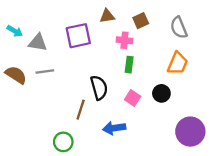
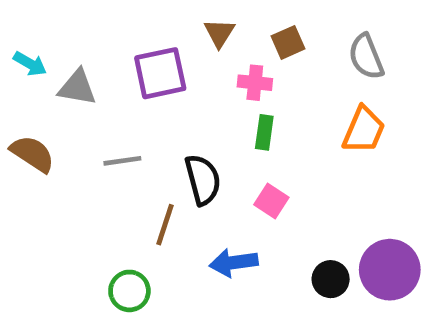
brown triangle: (107, 16) -> (219, 33), turned -49
gray line: (45, 71) -> (122, 161), moved
black circle: (161, 93) -> (331, 279), moved

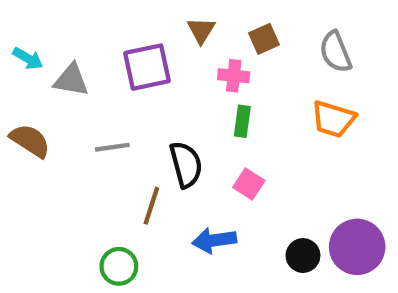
orange trapezoid: (364, 130) -> (333, 119), turned 84

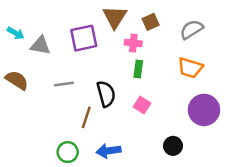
brown triangle: (201, 30) -> (115, 17), size x1.5
gray semicircle: (335, 52) -> (192, 29), turned 80
blue arrow: (214, 240) -> (109, 151), moved
purple circle: (357, 247) -> (204, 110), moved

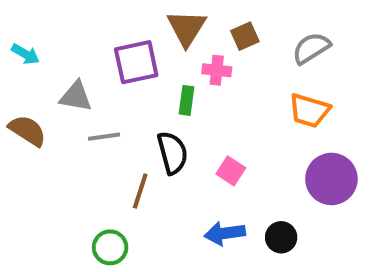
gray triangle: (40, 45) -> (76, 96), moved
green rectangle: (138, 69) -> (187, 100), moved
blue arrow: (109, 151) -> (225, 233), moved

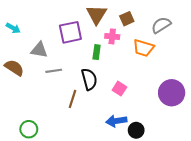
orange trapezoid: (309, 111) -> (143, 48), moved
black circle: (281, 237) -> (136, 130), moved
green circle: (110, 247) -> (29, 129), moved

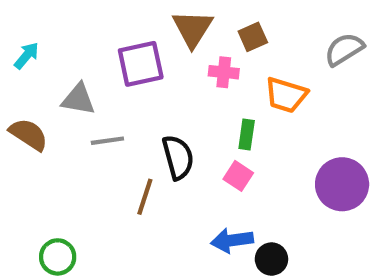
gray semicircle: (161, 25) -> (344, 49), moved
cyan arrow: (13, 28) -> (26, 56), turned -80
green rectangle: (97, 52) -> (247, 134), moved

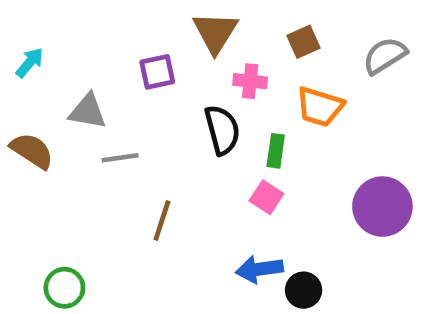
brown square: (253, 37) -> (304, 42), moved
purple square: (141, 64) -> (157, 72), size x0.7
black semicircle: (178, 157) -> (222, 130), moved

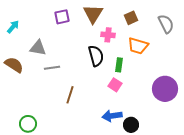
gray semicircle: (385, 56) -> (166, 24), turned 96
purple square: (157, 72) -> (62, 17), moved

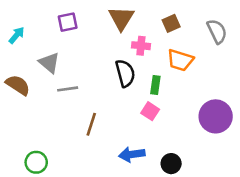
purple square: (62, 17) -> (68, 22), moved
gray triangle: (38, 48) -> (49, 63), turned 30
blue arrow: (112, 116) -> (132, 154), moved

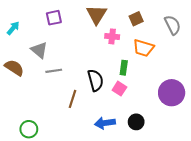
black semicircle: (125, 73) -> (96, 80), moved
black circle: (171, 164) -> (136, 122), moved

